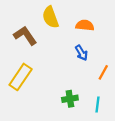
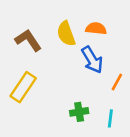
yellow semicircle: (50, 17) -> (66, 34), moved
blue arrow: (81, 53) -> (92, 60), size x1.5

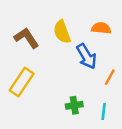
orange semicircle: (96, 29) -> (101, 28), moved

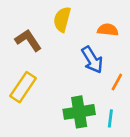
yellow semicircle: (62, 32) -> (62, 19), moved, turned 35
green cross: (74, 105) -> (79, 112), size x1.6

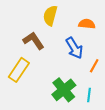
brown L-shape: (28, 40) -> (33, 41), moved
green cross: (79, 112) -> (64, 90), turned -30

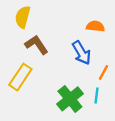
yellow semicircle: (50, 16) -> (23, 17), moved
cyan line: (89, 95) -> (97, 95), moved

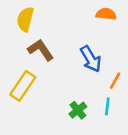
orange semicircle: (95, 26) -> (106, 14), moved
green cross: (70, 99) -> (78, 110), size x0.6

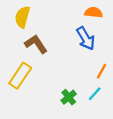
blue arrow: (91, 59) -> (86, 38), moved
cyan line: (107, 106) -> (95, 94), turned 35

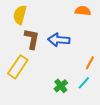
blue arrow: (86, 38) -> (59, 40), moved, turned 125
brown L-shape: (36, 44) -> (32, 39), turned 45

